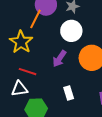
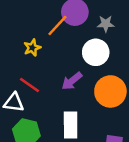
yellow star: (21, 42) -> (32, 48), size x0.6
white rectangle: (69, 93) -> (71, 125), size x1.5

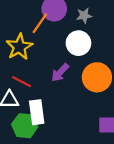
yellow star: (32, 48) -> (19, 47), size x1.6
white rectangle: (71, 125) -> (37, 112), moved

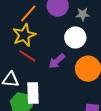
orange line: (40, 23) -> (28, 14), moved
red line: (22, 82) -> (27, 56), moved

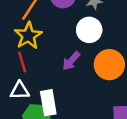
red line: (27, 56) -> (22, 62), moved, turned 48

